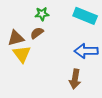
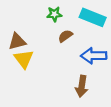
green star: (42, 14) -> (54, 14), moved
brown semicircle: (37, 33) -> (65, 36), moved

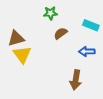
cyan rectangle: (93, 17) -> (91, 25), moved, size x0.7
blue arrow: (94, 56) -> (87, 52), size x0.7

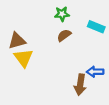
green star: (50, 13) -> (62, 14), moved
blue arrow: (87, 52) -> (95, 72), moved

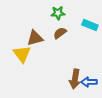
brown triangle: (17, 41) -> (35, 38), moved
blue arrow: (95, 72) -> (89, 82), moved

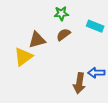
yellow triangle: (22, 54) -> (23, 57), turned 30
blue arrow: (89, 82) -> (96, 73), moved

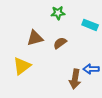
brown semicircle: (63, 35) -> (60, 43), moved
yellow triangle: (23, 57) -> (22, 66), moved

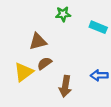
brown semicircle: (60, 43) -> (44, 63), moved
brown arrow: (75, 79) -> (65, 86), moved

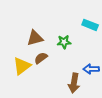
green star: (63, 14) -> (64, 42), moved
brown arrow: (65, 86) -> (74, 83), moved

